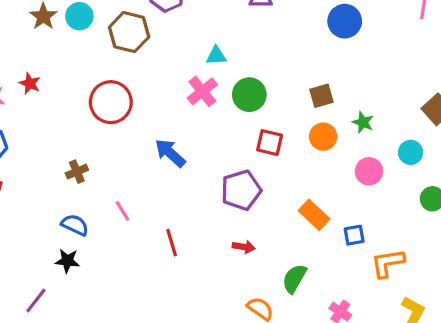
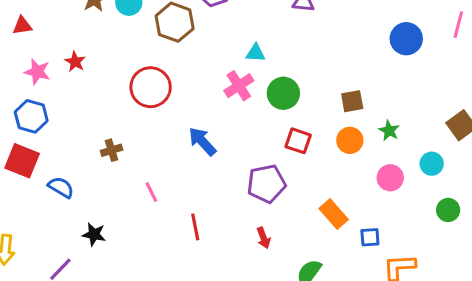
blue circle: (345, 21) -> (406, 39), moved
blue semicircle: (75, 225) -> (61, 187), moved
red arrow: (244, 247) -> (264, 238), turned 55

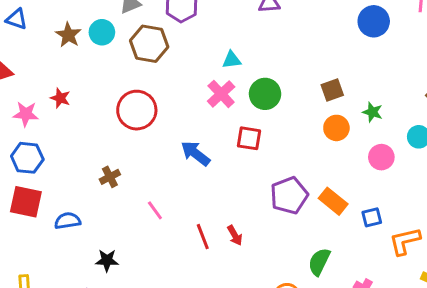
red square: (298, 141) -> (249, 138), moved
purple pentagon: (266, 184) -> (289, 195), moved
blue semicircle: (61, 187) -> (68, 221), turned -30
red arrow: (264, 238) -> (235, 235), moved

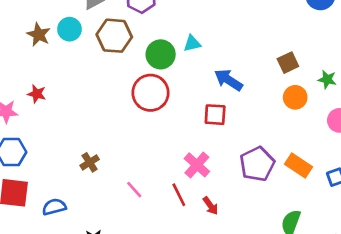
pink cross: (221, 94) -> (197, 165), moved
green circle: (265, 94) -> (161, 54), moved
red circle: (137, 110) -> (150, 93), moved
blue arrow: (195, 153) -> (228, 80), moved
red line: (203, 237) -> (179, 195), moved

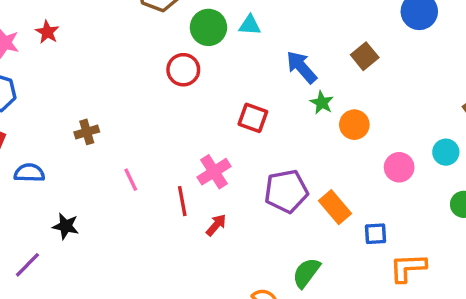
brown square: (288, 63) -> (365, 56), moved, turned -30
green star: (327, 79) -> (322, 103), moved
blue arrow: (228, 80) -> (302, 67), moved
red circle: (150, 93) -> (183, 70), size x0.7
red arrow: (210, 206) -> (216, 225), turned -120

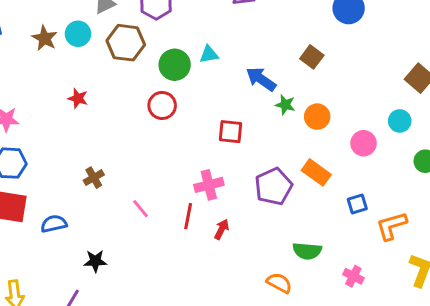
red star: (47, 32) -> (78, 98), moved
pink cross: (214, 172) -> (209, 185), turned 32
red line: (182, 201) -> (188, 216), turned 35
orange rectangle: (335, 207) -> (316, 172), moved
green semicircle: (306, 273) -> (307, 251), turned -108

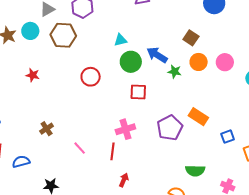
green circle: (175, 65) -> (131, 62), moved
orange circle: (317, 117) -> (199, 62), moved
pink circle: (364, 143) -> (225, 62), moved
red arrow: (222, 229) -> (124, 180), moved

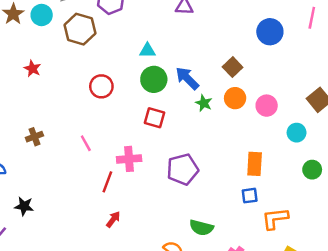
orange rectangle: (198, 117) -> (255, 164), moved, turned 48
pink line: (80, 148) -> (86, 143), moved

